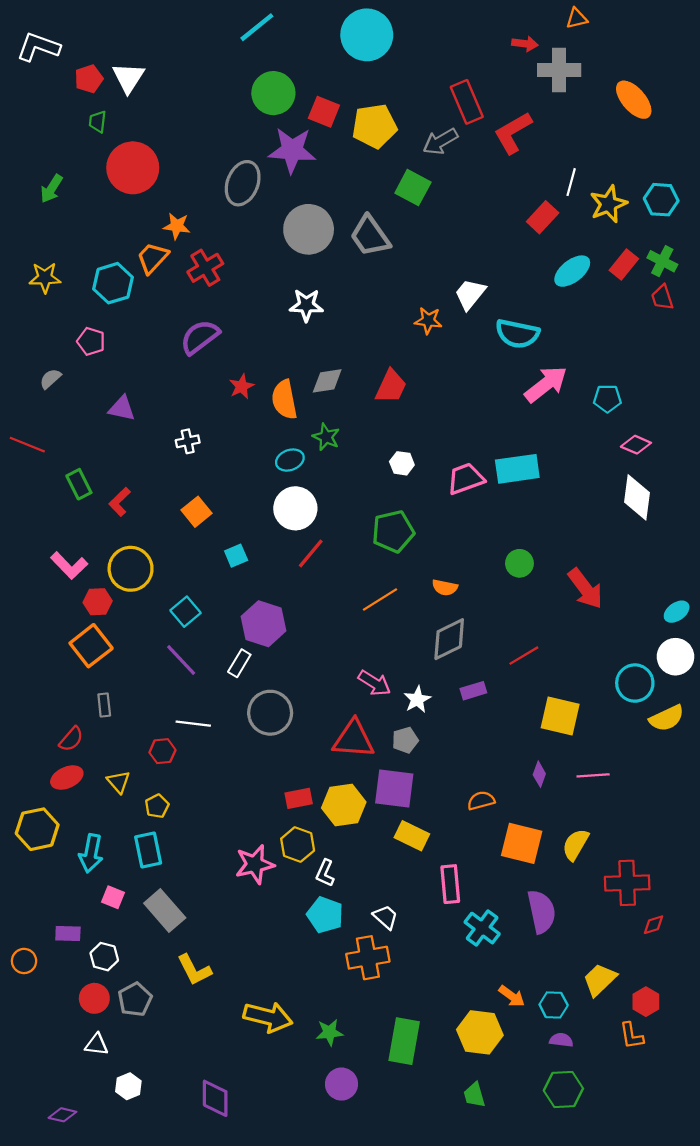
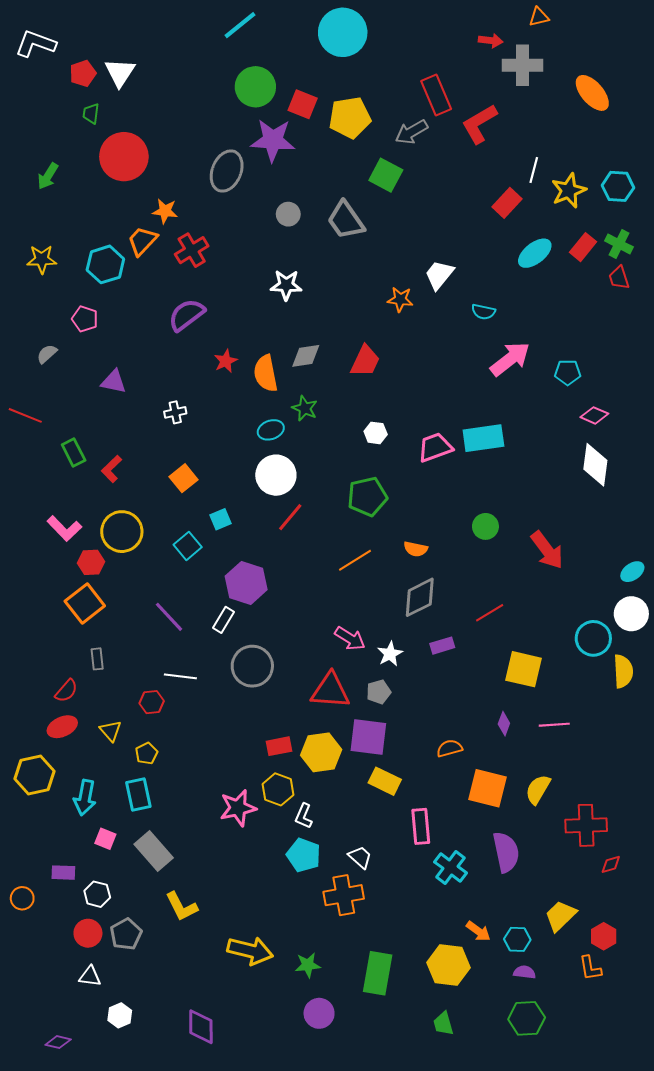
gray circle: (309, 229) -> (288, 214), size x0.5
cyan semicircle: (517, 334) -> (483, 312), size x0.6
cyan square: (186, 612) -> (188, 546), moved
yellow semicircle: (667, 718) -> (623, 671), turned -68

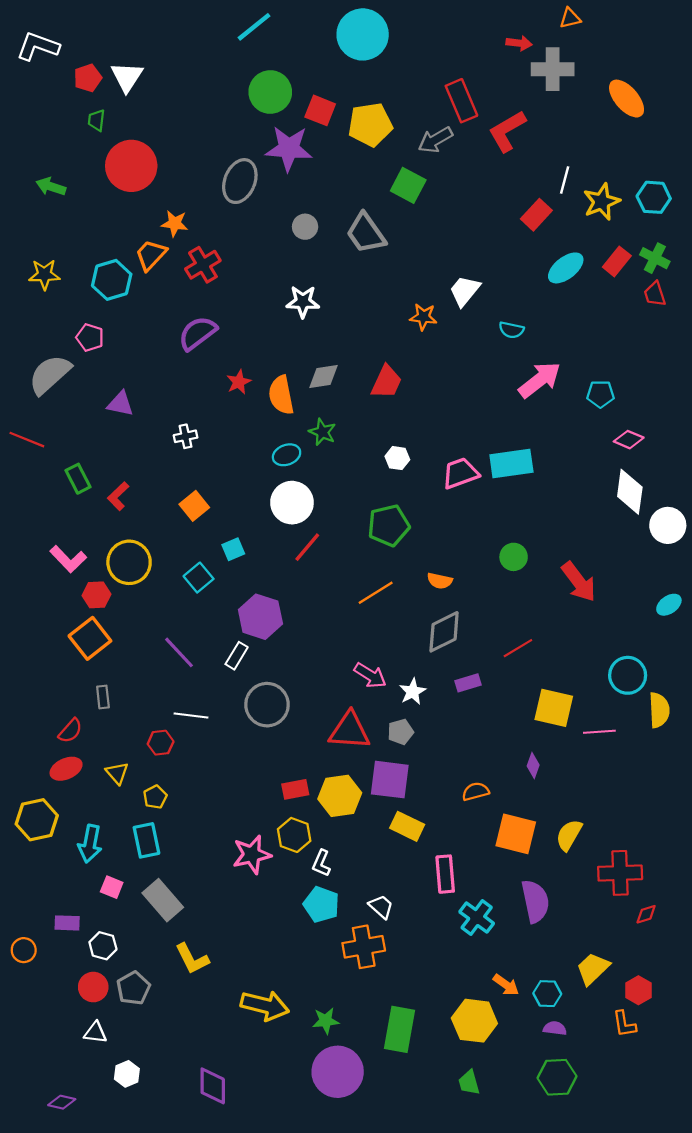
green arrow: (48, 176) -> (51, 187), turned 76
gray semicircle: (47, 354) -> (50, 374), size x2.0
white circle: (631, 614) -> (668, 525), moved
pink line: (554, 725) -> (599, 732), moved
purple circle: (319, 1013) -> (338, 1072), size x1.6

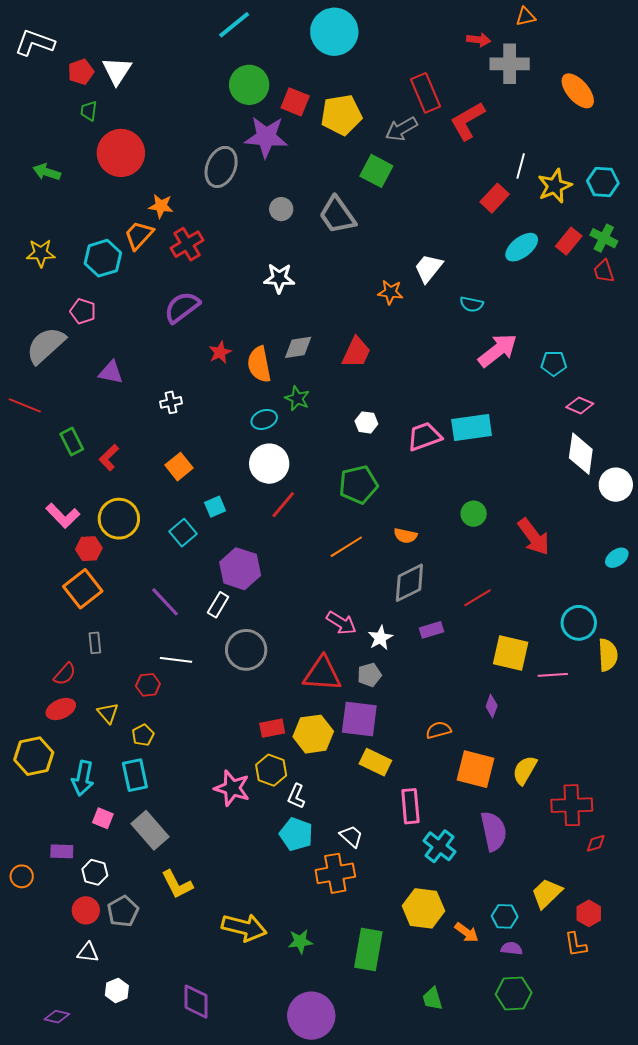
pink star: (252, 855) -> (232, 788), turned 30
orange arrow: (506, 985) -> (467, 932), moved
yellow hexagon: (474, 1021) -> (423, 908), moved
purple circle: (338, 1072) -> (311, 1016), moved

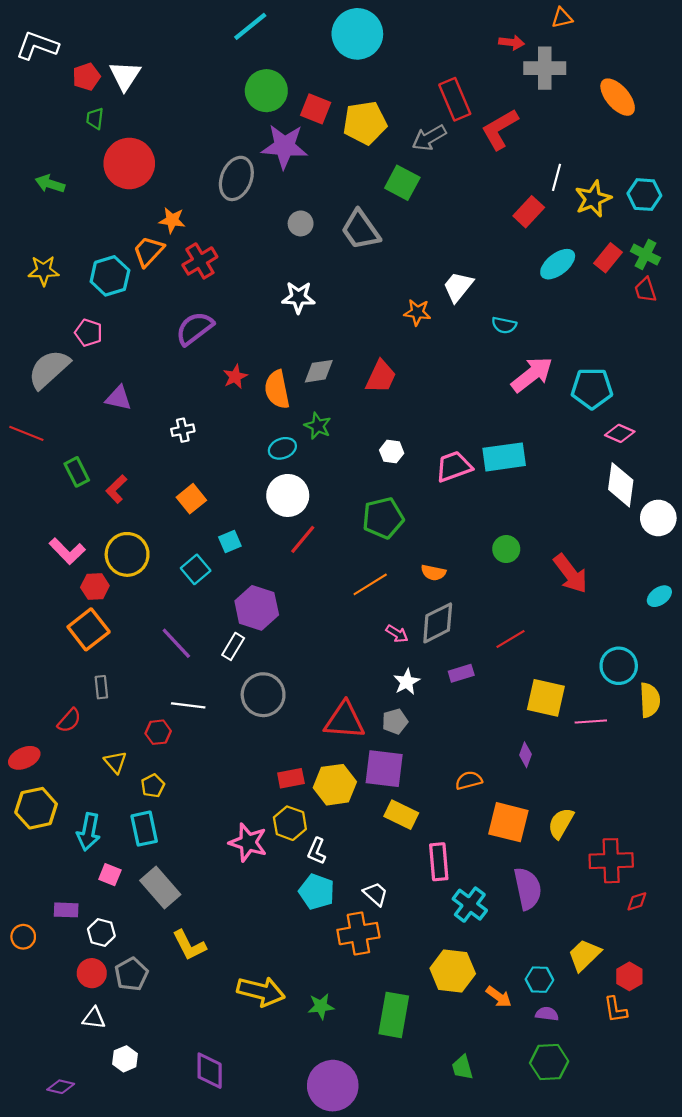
cyan pentagon: (554, 363) -> (592, 388), size x1.5
pink arrow: (341, 623) -> (397, 634), moved, size x0.7
red ellipse: (61, 709) -> (24, 758), moved

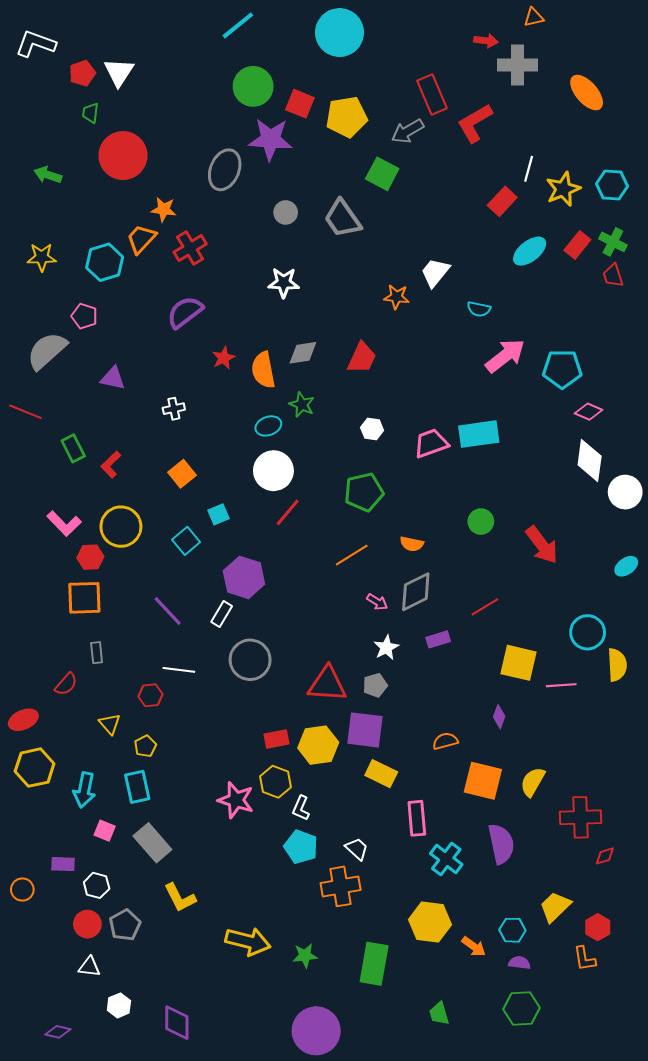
orange square: (89, 629) -> (84, 598), turned 36
purple diamond: (210, 1071) -> (177, 1023), moved

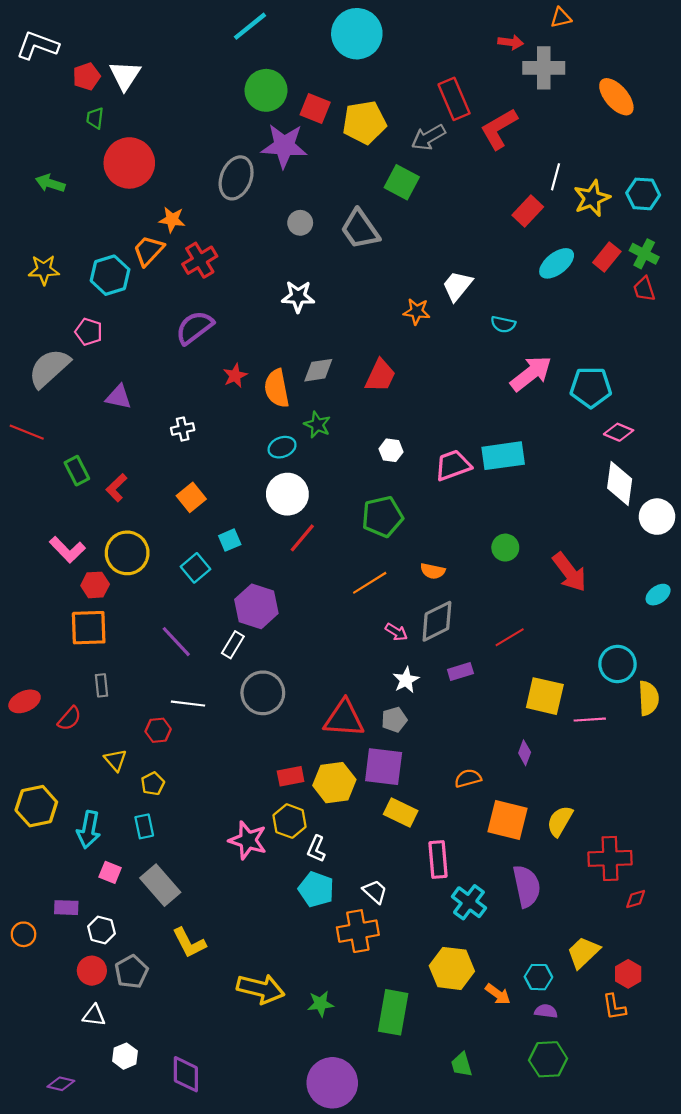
red ellipse: (23, 720) -> (25, 701), moved
cyan rectangle: (137, 787) -> (144, 826), size x0.7

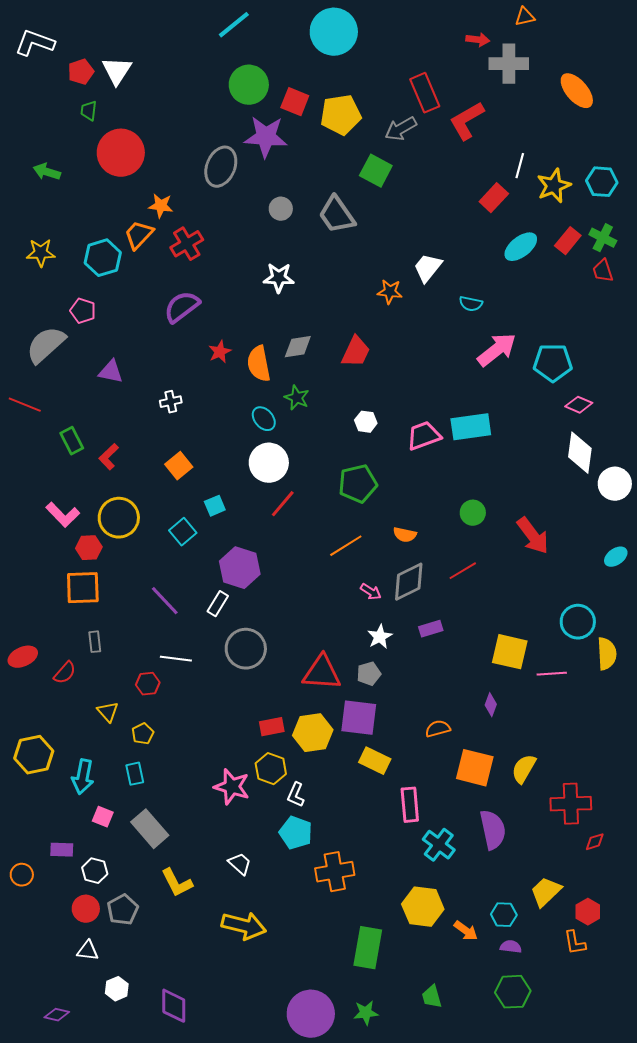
cyan ellipse: (282, 447) -> (264, 419), turned 70
red line: (510, 637) -> (463, 571), moved
white trapezoid: (375, 892) -> (240, 864), moved
green star: (320, 1004) -> (366, 1013), moved

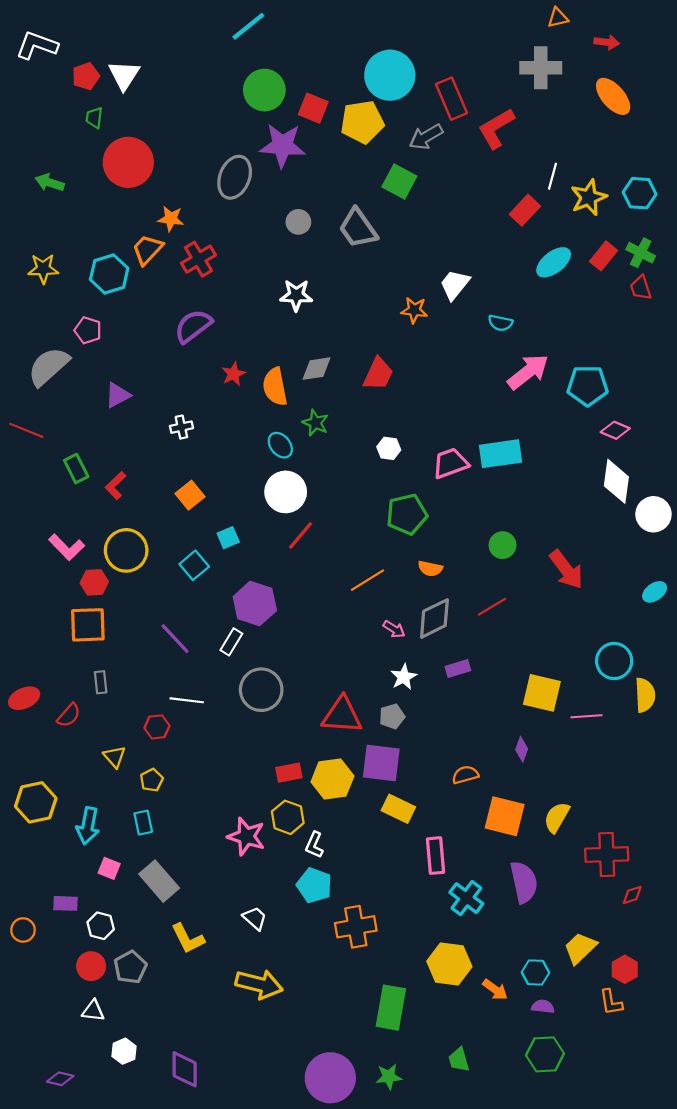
cyan circle: (334, 32) -> (390, 75), moved
red arrow: (478, 40) -> (607, 42), moved
purple triangle: (111, 372) -> (118, 395), turned -40
green pentagon: (358, 484) -> (407, 514), moved

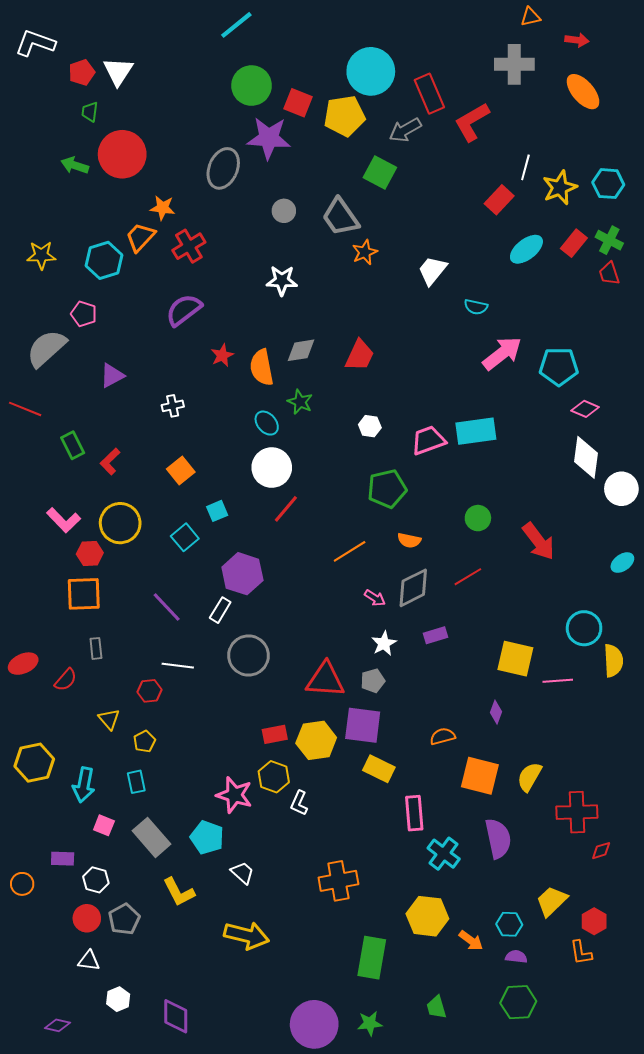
green arrow: (50, 183) -> (75, 165), moved
orange star: (414, 310) -> (365, 252), moved, turned -30
cyan pentagon: (314, 885) -> (207, 837), moved

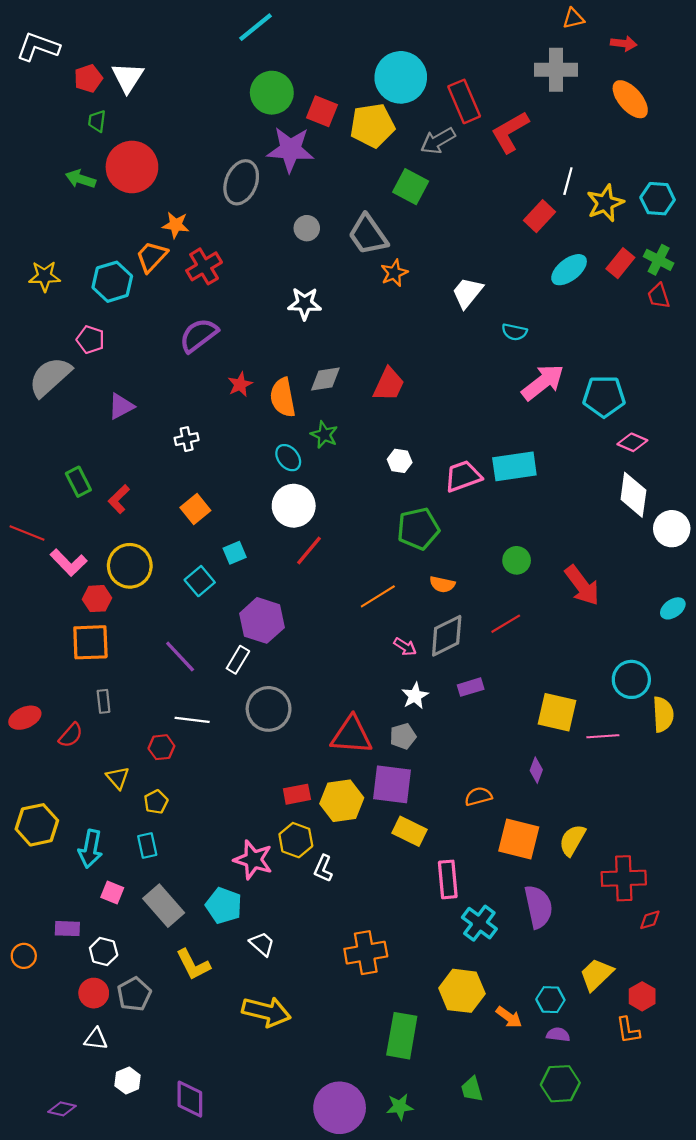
red line: (25, 409) -> (27, 533), moved

